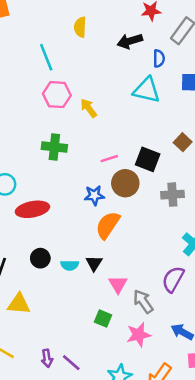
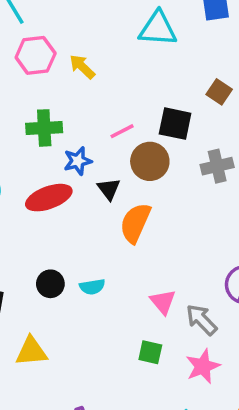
blue star: (94, 195) -> (78, 161), moved
red ellipse: (32, 209) -> (49, 198), moved
black triangle: (94, 263) -> (109, 189), moved

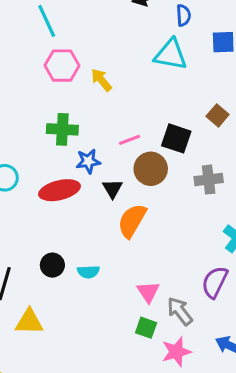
green square: (150, 352) -> (146, 328), moved

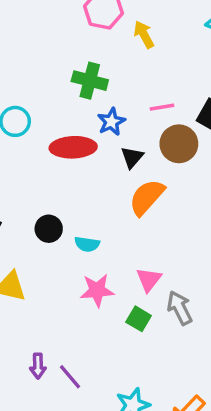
blue star: (88, 161) -> (111, 122), turned -30
pink star: (176, 352) -> (97, 290), moved

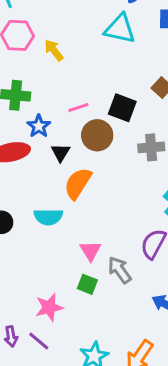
cyan semicircle: (87, 244) -> (48, 217), moved, size x1.4
pink star: (97, 290) -> (49, 307), moved

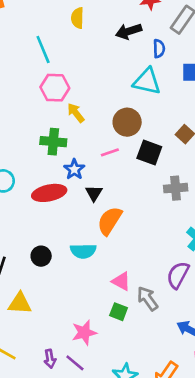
yellow arrow: (54, 50) -> (76, 113), moved
brown circle: (97, 135) -> (127, 122), moved
pink triangle: (91, 251) -> (121, 281), turned -30

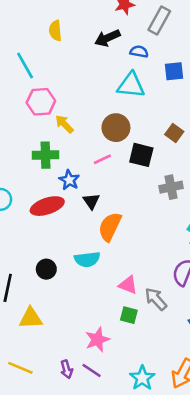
blue semicircle: (159, 49) -> (139, 52), turned -72

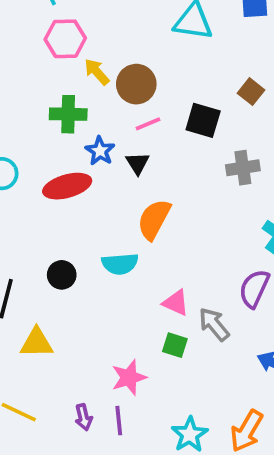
brown circle: (116, 128) -> (136, 84), moved
black triangle: (91, 201) -> (138, 163), moved
purple line: (92, 370) -> (119, 421), turned 48

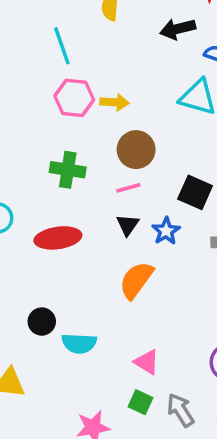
yellow arrow: (97, 72) -> (115, 102), moved, turned 128
pink line: (148, 124) -> (128, 188), moved
blue star: (100, 151) -> (166, 231), moved
cyan semicircle: (120, 264) -> (79, 343), moved
gray arrow: (214, 324) -> (181, 410), moved

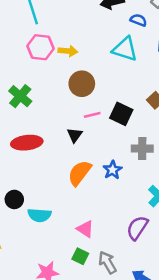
green cross: (68, 170) -> (20, 96), moved, turned 30
pink line: (128, 188) -> (92, 115), moved
blue star: (166, 231) -> (112, 170), moved

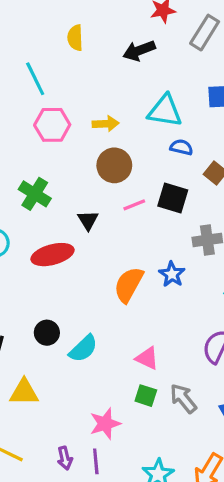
blue semicircle: (138, 20) -> (181, 147), moved
yellow arrow: (68, 51) -> (106, 124), moved
black triangle: (75, 135) -> (88, 220), moved
cyan semicircle: (39, 215) -> (83, 349), turned -40

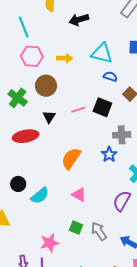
black arrow: (139, 51) -> (79, 20), moved
brown circle: (114, 165) -> (46, 86), moved
blue star: (172, 274) -> (109, 154), moved
pink triangle: (147, 358) -> (79, 195), moved

